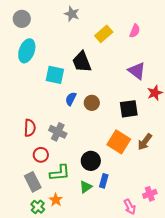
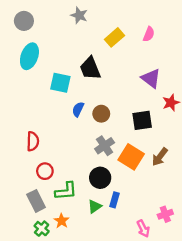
gray cross: (58, 132) -> (105, 146), moved, turned 30

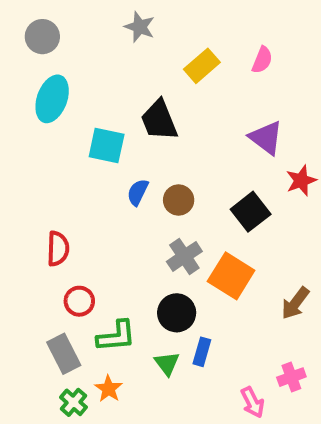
black square: (142, 120) -> (251, 212), turned -30
brown arrow: (160, 157) -> (295, 303), moved
green triangle: (95, 206) -> (167, 363), turned -32

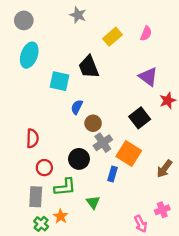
brown circle: (179, 200) -> (93, 123), moved
black circle: (177, 313) -> (79, 159), moved
blue rectangle: (202, 352) -> (113, 174), moved
gray rectangle: (64, 354) -> (36, 197), turned 30

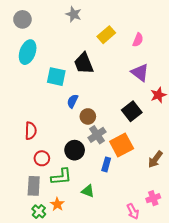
pink semicircle: (146, 33) -> (138, 40), moved
orange square: (129, 154) -> (122, 145), turned 30
green triangle: (93, 202) -> (88, 191), turned -32

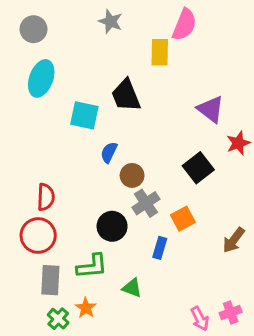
yellow rectangle: (106, 35) -> (160, 52), turned -48
pink semicircle: (138, 40) -> (184, 25), moved, size x1.5
orange square: (122, 145) -> (183, 219), size x0.7
red circle: (42, 158) -> (38, 236), moved, size x1.5
pink cross: (153, 198) -> (231, 312), moved

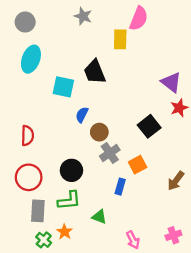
purple triangle: (211, 109) -> (171, 82), moved
red semicircle: (46, 197) -> (27, 136), moved
black circle: (112, 226) -> (71, 170), moved
pink arrow: (200, 319) -> (133, 240), moved

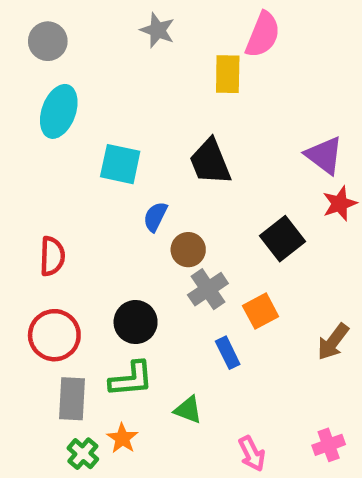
black trapezoid: (95, 72) -> (210, 162), moved
blue rectangle: (120, 187) -> (228, 353), turned -42

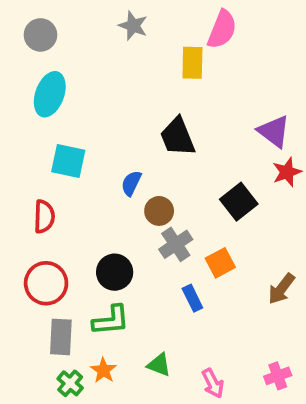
cyan square: (120, 164) -> (68, 161), moved
green triangle: (188, 410) -> (159, 365), moved

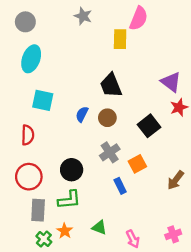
brown circle: (159, 211) -> (107, 118), moved

